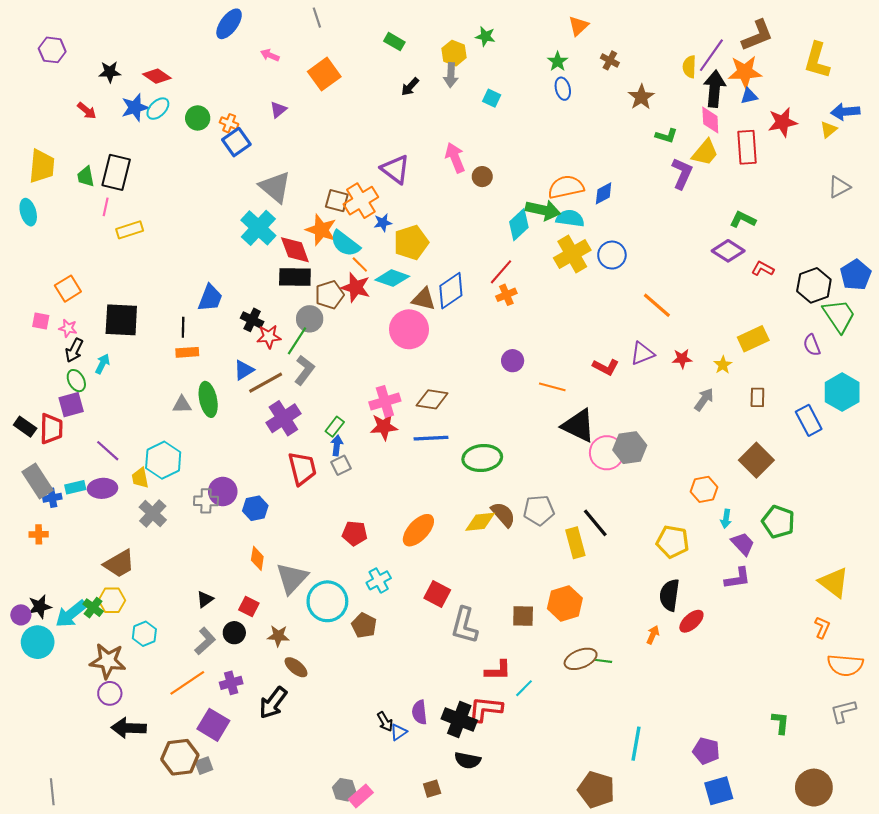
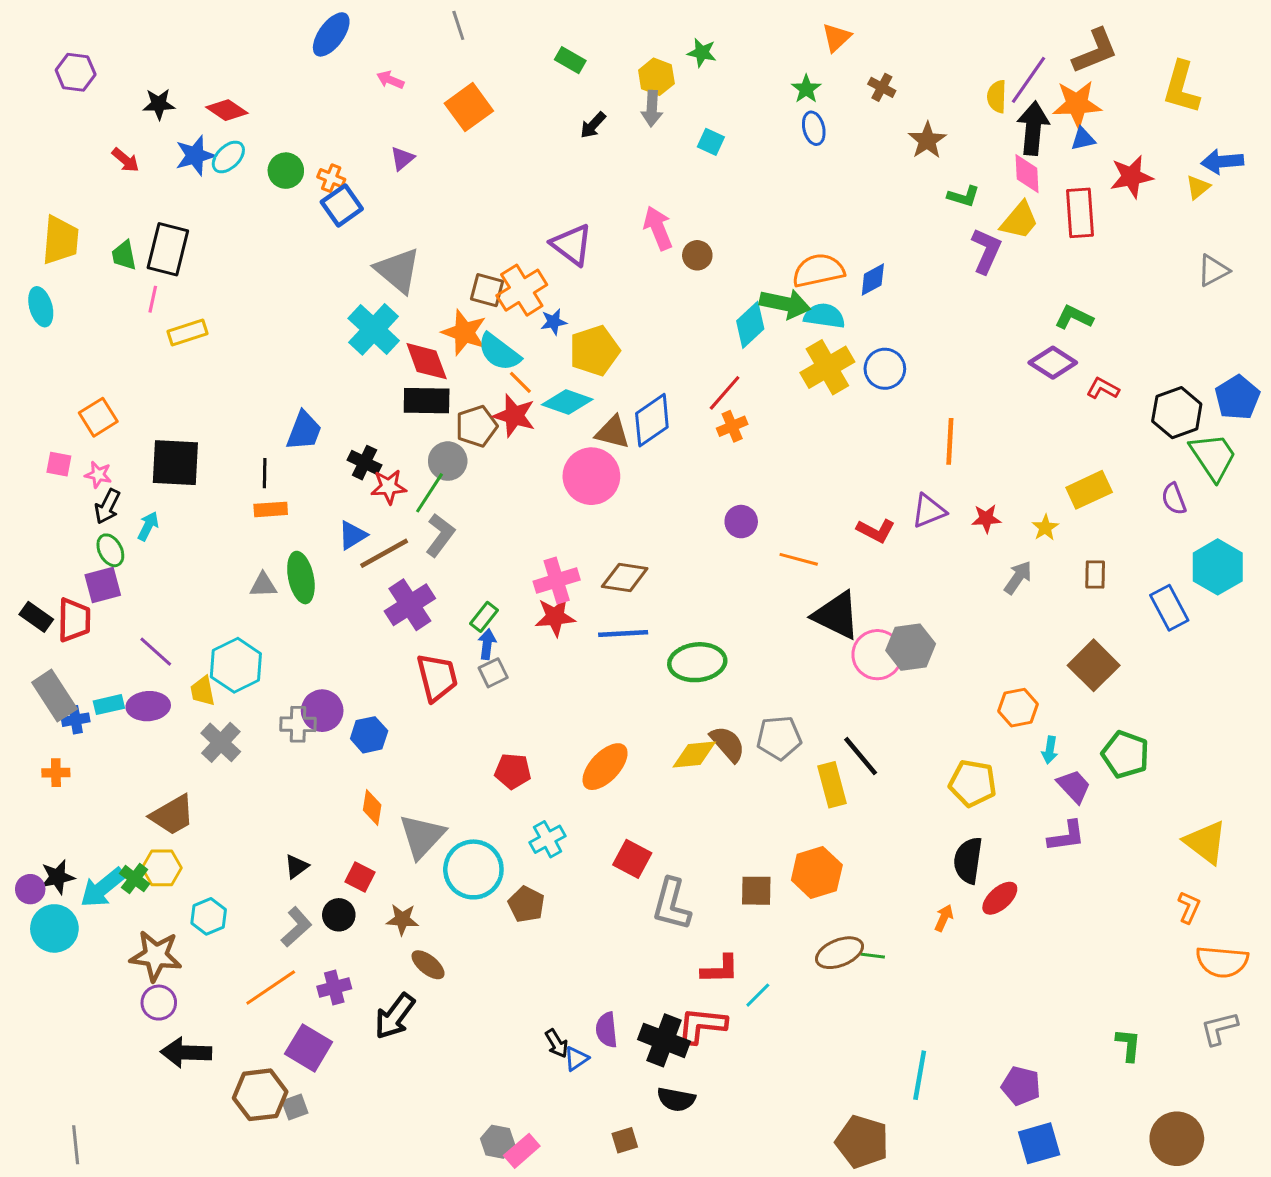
orange line: (657, 305) -> (950, 441), turned 52

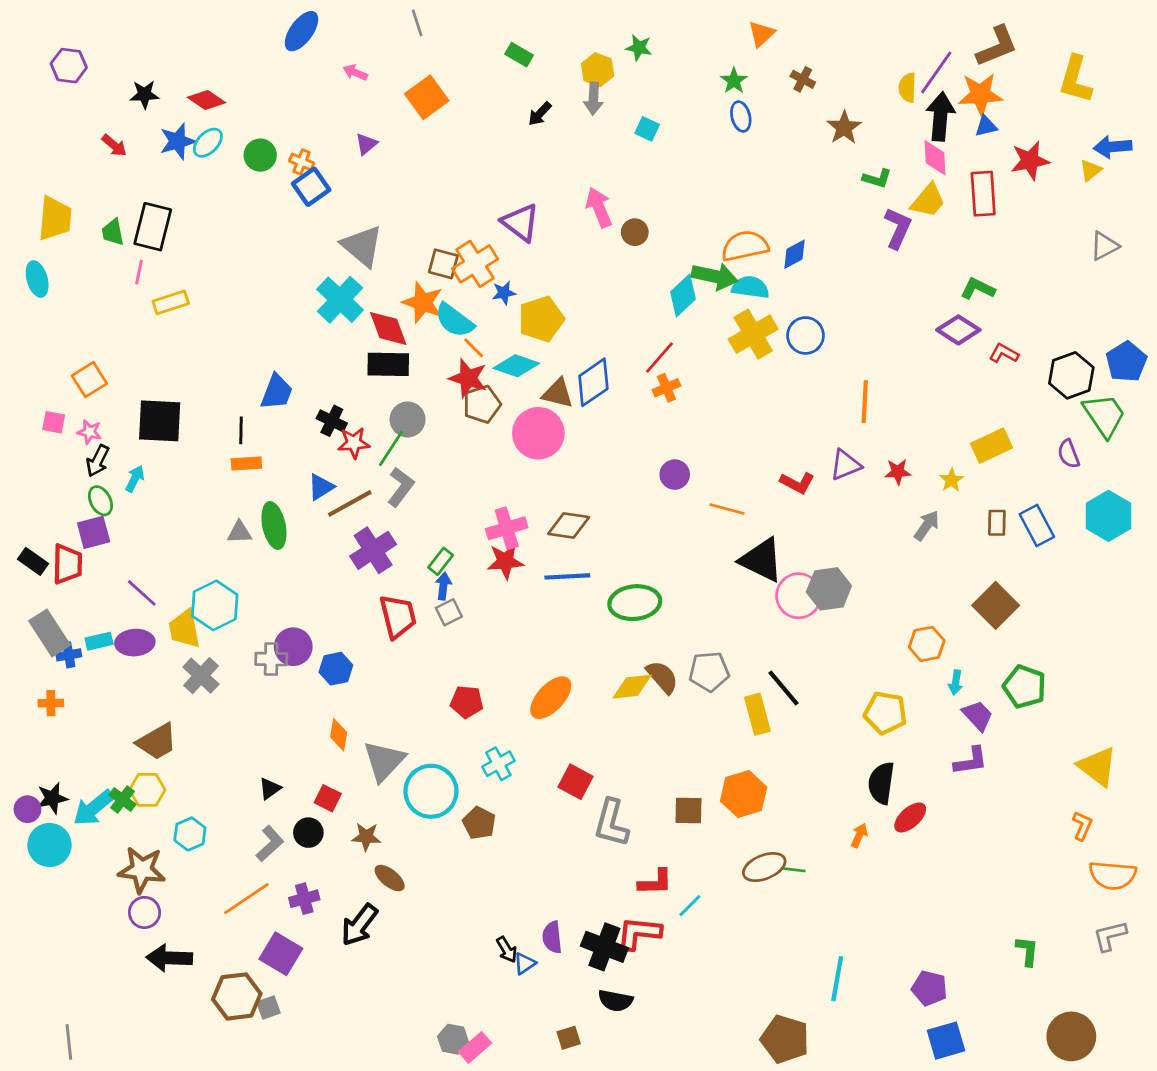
brown pentagon: (476, 426) -> (482, 404), moved
blue rectangle: (1169, 608) -> (1037, 526), moved
yellow trapezoid: (203, 691) -> (184, 629), size x1.4

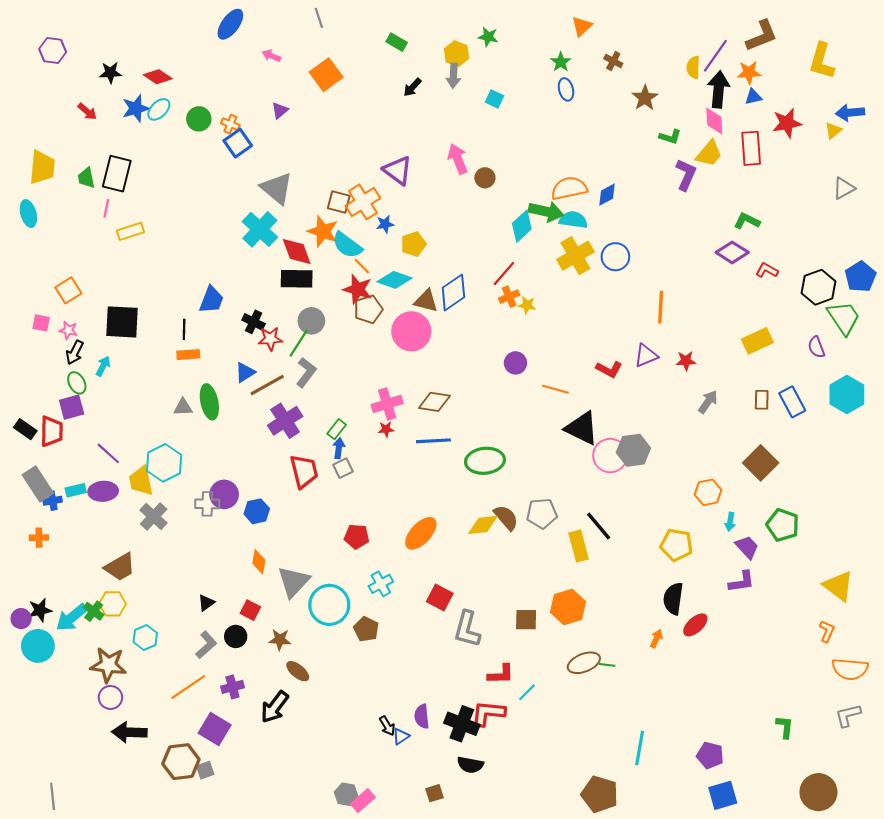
orange star: (980, 94) -> (749, 73), size x0.7
yellow pentagon: (541, 319) -> (413, 244), size x0.7
yellow star: (951, 480) -> (527, 305), moved, turned -30
red star: (505, 561) -> (386, 429), size x0.6

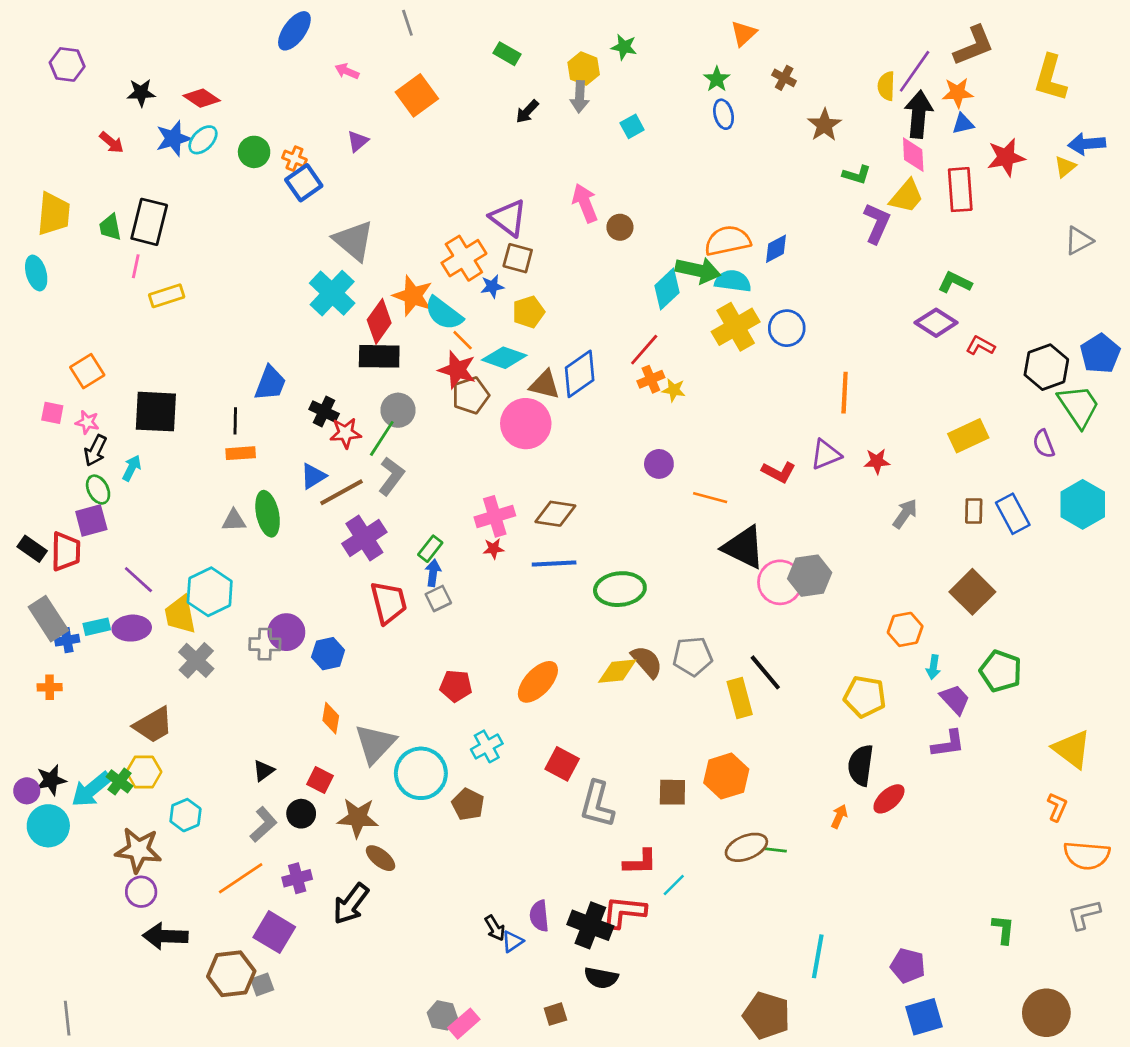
cyan square: (494, 99) -> (632, 126), turned 36
brown square: (339, 202) -> (518, 258), moved
red diamond: (297, 251) -> (379, 321), turned 56
brown star: (280, 640) -> (358, 818), size x1.4

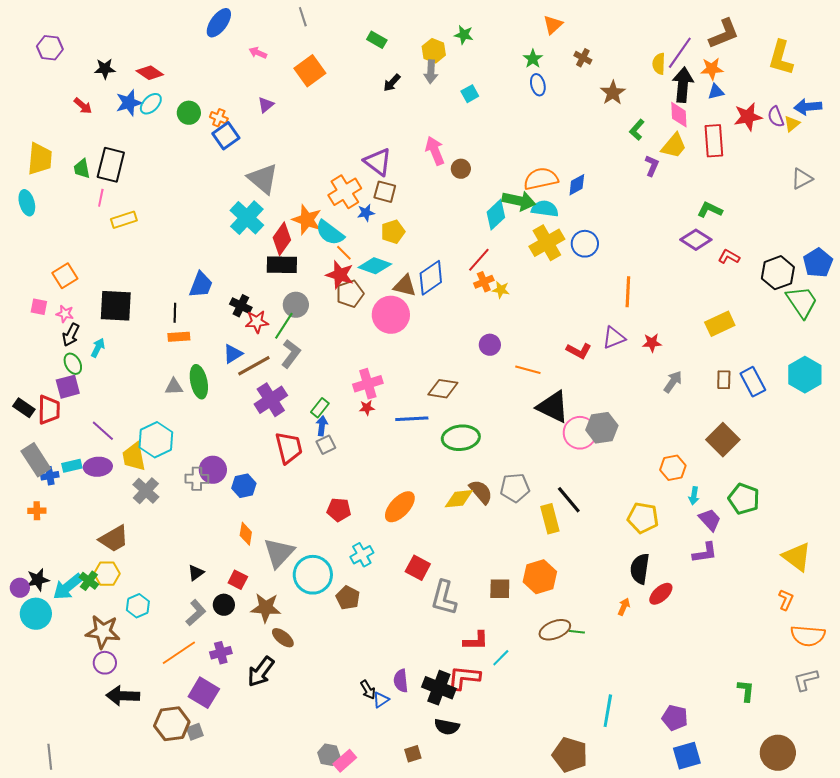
green L-shape: (857, 175) -> (637, 130), turned 115
purple L-shape: (877, 223) -> (652, 166), size x0.7
purple semicircle: (1044, 444) -> (776, 117), moved
brown diamond: (555, 514) -> (443, 389), moved

